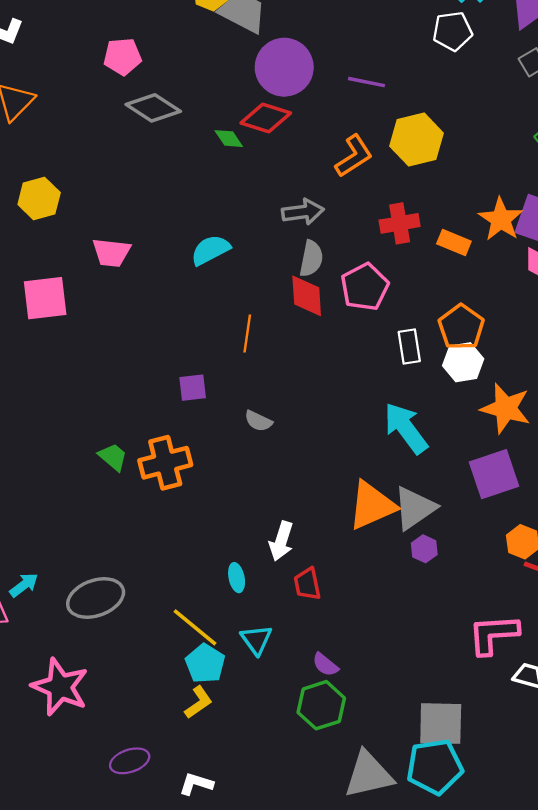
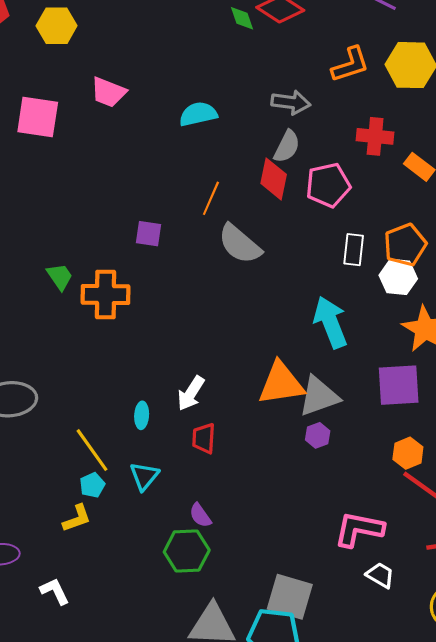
gray semicircle: (258, 421) -> (240, 244), moved, size x1.8
cyan pentagon: (205, 664) -> (92, 485), size x0.7
white L-shape: (196, 784) -> (55, 591), turned 32

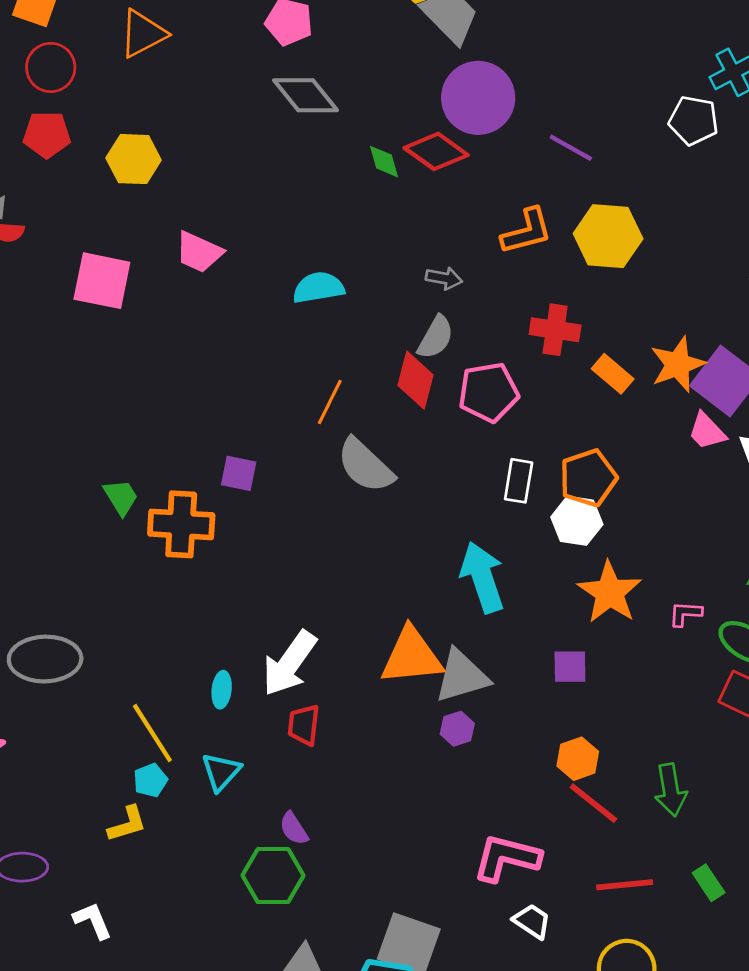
gray arrow: (291, 102) -> (444, 278), size x0.7
purple square: (149, 234) -> (239, 473), moved
purple square: (399, 385) -> (570, 667), size x0.6
white arrow: (191, 393) -> (289, 663), size x1.4

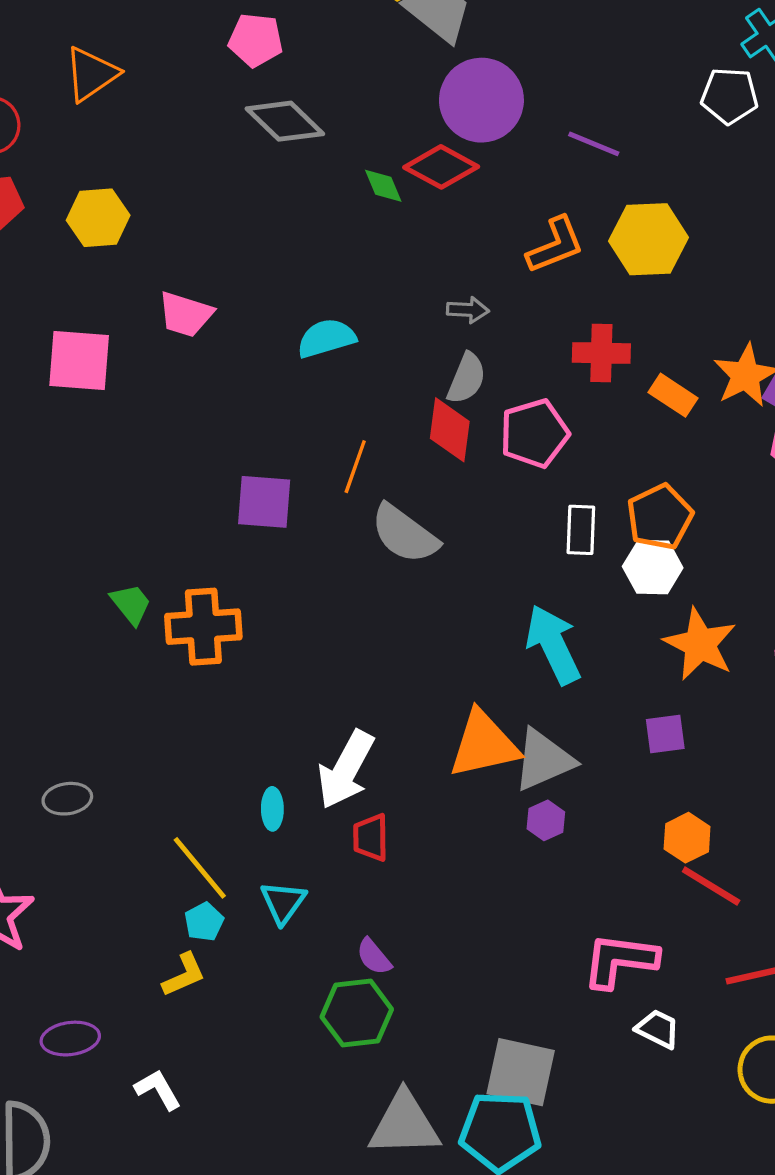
purple square: (239, 473) -> (264, 502), moved, size x1.4
gray ellipse: (45, 659) -> (67, 799), size x0.6

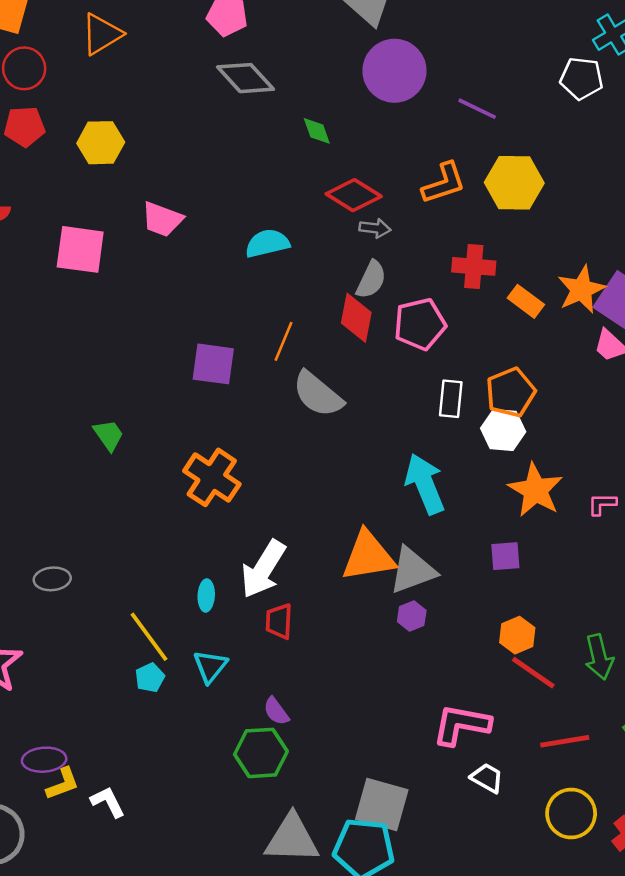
red diamond: (441, 167) -> (354, 195), moved
orange cross: (203, 627) -> (212, 477), moved, turned 34
yellow L-shape: (184, 975) -> (63, 784), moved

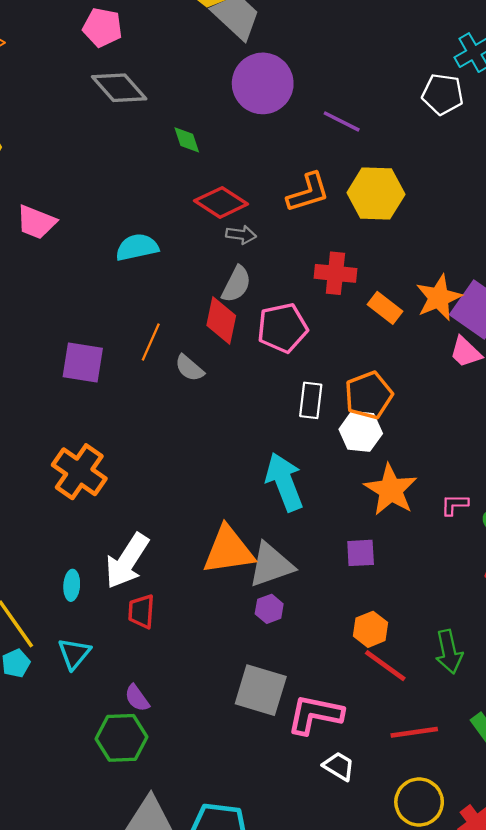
gray semicircle: (318, 394) -> (189, 368), moved, size x0.6
gray square: (382, 804) -> (261, 690), moved

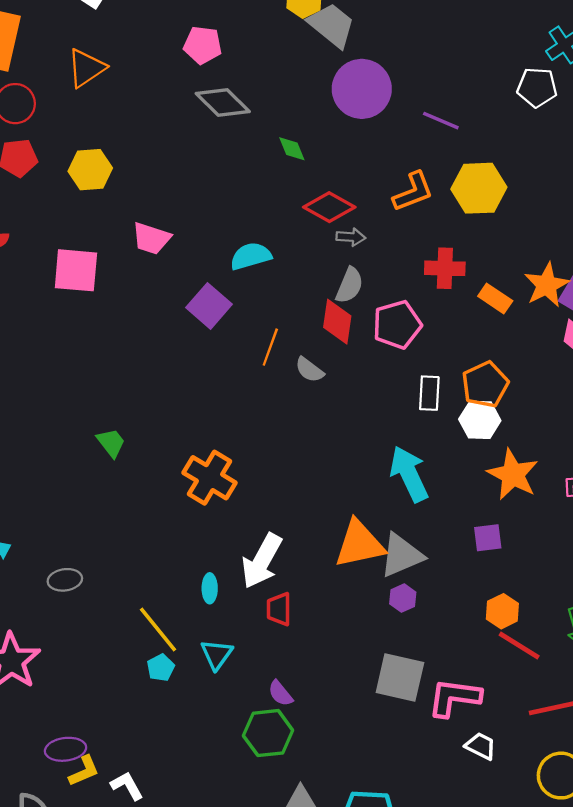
purple square: (83, 362) -> (209, 306), moved, turned 36

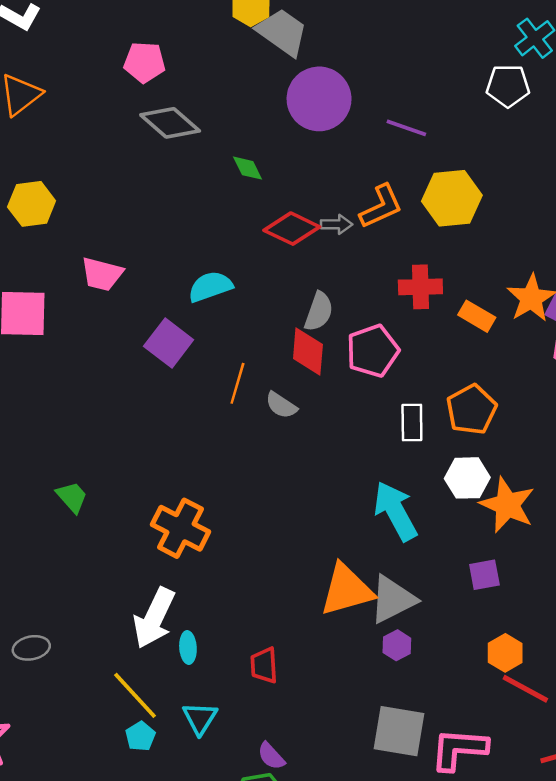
gray arrow: (351, 237) -> (337, 224), moved
white hexagon: (480, 420) -> (467, 478), moved
white arrow: (262, 561) -> (154, 618), moved

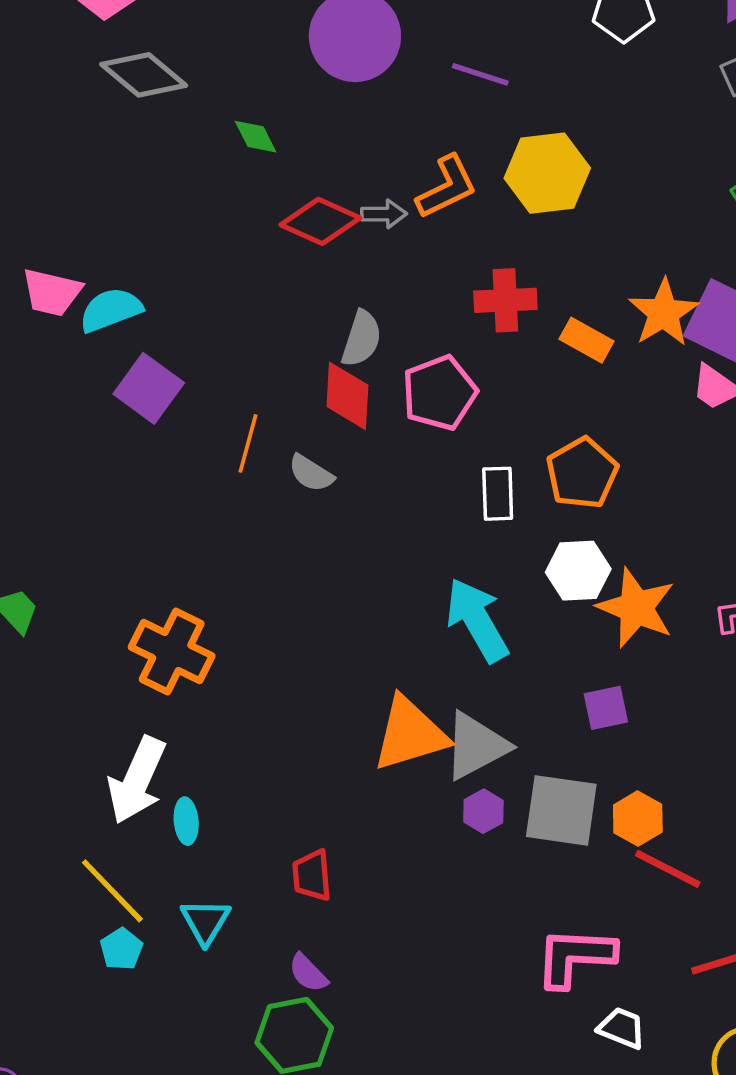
cyan semicircle: (210, 287) -> (111, 310), moved
red trapezoid: (264, 665) -> (312, 875), moved
gray square: (399, 731) -> (561, 810), moved

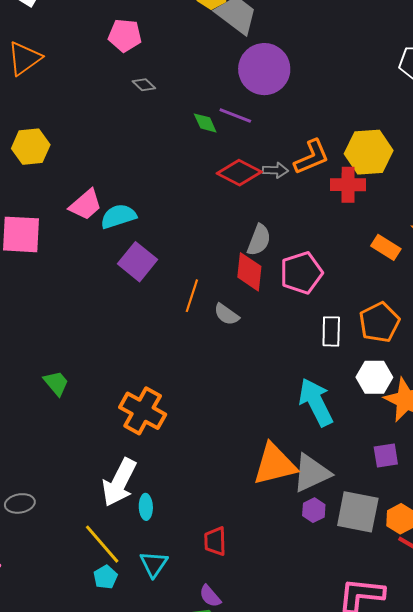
purple line: (480, 74) -> (235, 116), moved
gray diamond: (144, 75) -> (144, 85), size x0.5
pink trapezoid: (52, 292) -> (86, 205), turned -57
red cross: (505, 300) -> (348, 185), moved

